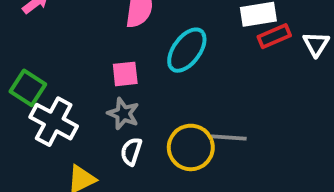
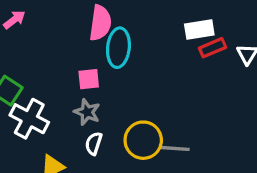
cyan ellipse: (187, 50) -> (118, 48), moved, turned -30
gray line: (229, 137) -> (175, 148), moved

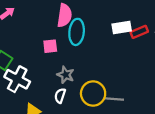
white rectangle: (199, 30) -> (122, 28), moved
pink square: (89, 79) -> (50, 46), moved
gray star: (87, 112) -> (66, 75), moved

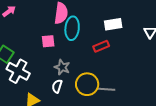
red rectangle: (139, 32) -> (101, 46), moved

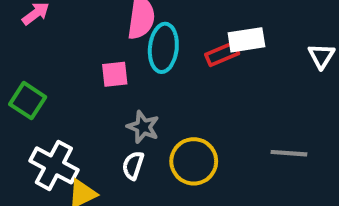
red rectangle: (101, 46) -> (222, 54), moved
white cross: (18, 71) -> (54, 165), moved
gray line: (106, 89) -> (289, 153), moved

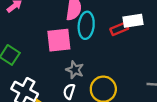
pink square: (115, 74) -> (59, 40), size x1.6

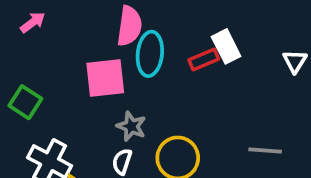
white rectangle: (133, 21) -> (226, 46), turned 72

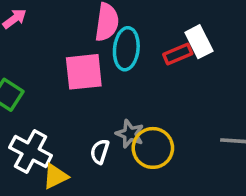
gray star: (131, 126) -> (130, 134), moved

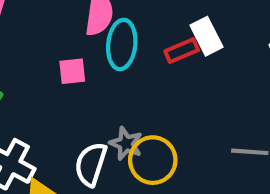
pink square: (84, 72) -> (72, 71), size x0.6
white semicircle: (100, 152) -> (91, 164), size x1.5

